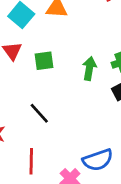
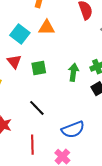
blue semicircle: (98, 160) -> (73, 129), moved

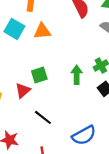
cyan square: (20, 34) -> (14, 29), moved
red triangle: (14, 62) -> (23, 90), moved, turned 35

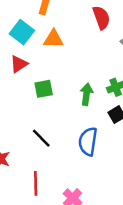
red triangle: (23, 90) -> (19, 64), moved
blue semicircle: (84, 135) -> (88, 141), moved, turned 120

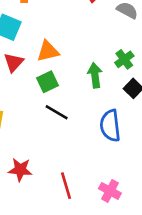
orange triangle: (53, 39) -> (48, 51), moved
black line: (41, 138) -> (57, 112), moved

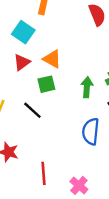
orange triangle: (48, 51) -> (52, 59), turned 30
black line: (57, 112) -> (32, 110), moved

